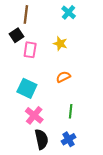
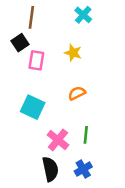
pink cross: (34, 115) -> (58, 140), moved

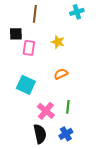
cyan cross: (83, 15) -> (77, 12), moved, turned 32
brown line: (31, 17) -> (35, 14), moved
black square: (20, 43) -> (16, 34), turned 32

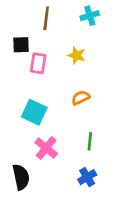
cyan cross: (77, 12) -> (90, 16), moved
pink cross: (46, 111) -> (46, 148), moved
black semicircle: (40, 134) -> (21, 177), moved

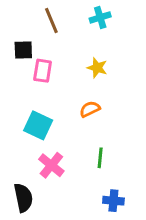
brown line: (46, 18) -> (51, 20), turned -30
yellow star: (77, 55) -> (97, 68), moved
blue cross: (87, 177) -> (113, 201), moved, turned 36

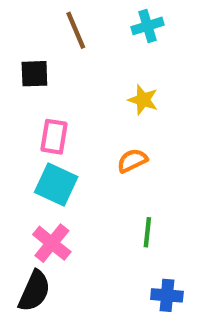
pink rectangle: (43, 71) -> (54, 137), moved
pink cross: (51, 165) -> (52, 243), moved
black semicircle: (23, 198) -> (34, 291), turned 36

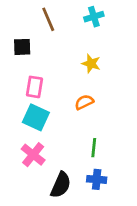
black semicircle: (34, 291) -> (61, 185), moved
blue cross: (167, 295) -> (97, 179), moved

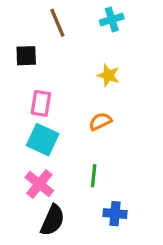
green line: (94, 148) -> (94, 176), moved
black semicircle: (61, 185) -> (52, 220), moved

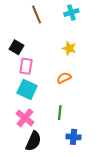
black square: (26, 56) -> (17, 47), moved, turned 32

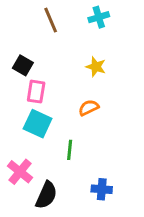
green line: (60, 113) -> (70, 150), moved
pink cross: (25, 118) -> (20, 172), moved

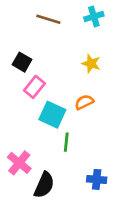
brown line: (51, 20) -> (48, 19), turned -50
pink rectangle: (36, 92) -> (34, 87), turned 30
cyan square: (38, 124) -> (52, 115), moved

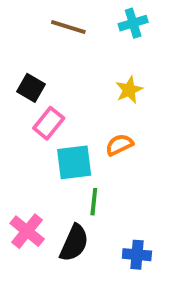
yellow star: (91, 63) -> (129, 90), turned 30
cyan square: (52, 115) -> (74, 162), turned -32
black semicircle: (44, 185) -> (74, 243), moved

